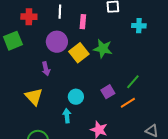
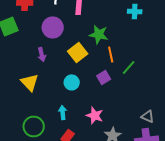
yellow square: (79, 53) -> (78, 52), moved
orange line: (128, 103) -> (111, 54), moved, turned -70
cyan arrow: (67, 116) -> (63, 112), moved

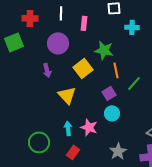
cyan cross: (135, 11) -> (132, 27), moved
yellow triangle: (30, 82) -> (67, 95), moved
cyan circle: (72, 82) -> (112, 113), moved
pink star: (95, 115) -> (89, 127), moved

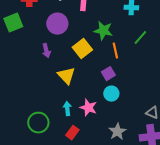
green line: (134, 83) -> (140, 38), moved

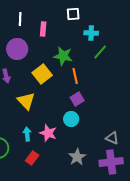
green line: (140, 38) -> (100, 52), moved
purple square: (108, 74) -> (77, 99), moved

